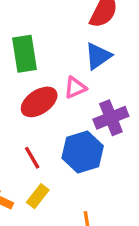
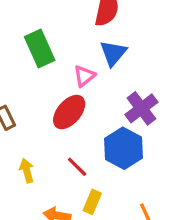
green rectangle: (25, 54) -> (40, 48), moved
pink triangle: (75, 88) -> (84, 76), moved

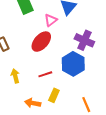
purple cross: (141, 108) -> (84, 40), turned -30
red line: (77, 167) -> (45, 74), turned -64

